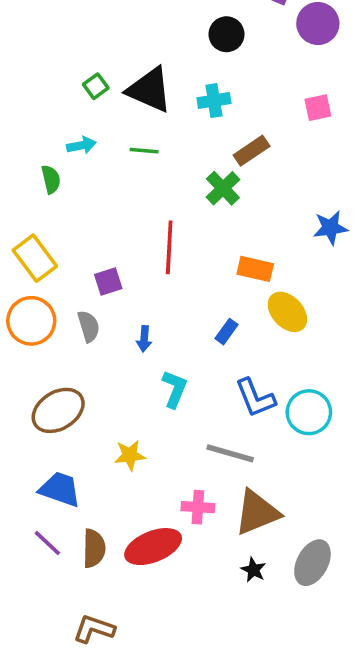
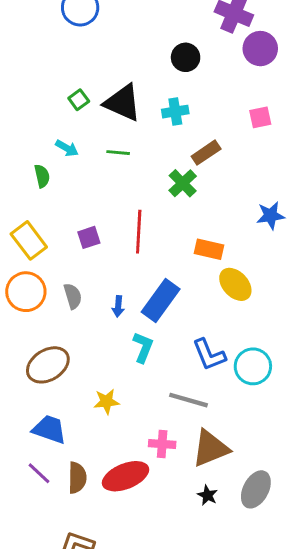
cyan arrow: (81, 145) -> (67, 148), turned 40
purple square: (108, 281) -> (89, 237), moved
blue rectangle: (226, 332) -> (161, 300), moved, size x2.0

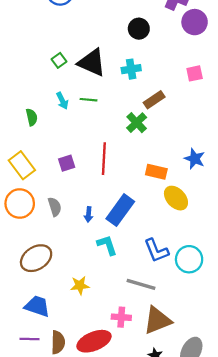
cyan arrow: (67, 148) -> (62, 101), moved, turned 35
blue star: (271, 216) -> (195, 159), moved, turned 30
cyan L-shape: (143, 347) -> (107, 245), turned -40
purple line: (39, 473) -> (30, 339), turned -42

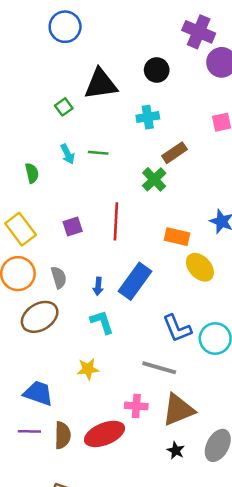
black triangle: (92, 63) -> (101, 84), moved, turned -32
cyan L-shape: (107, 245) -> (102, 322), moved
brown ellipse: (36, 258) -> (40, 317), moved

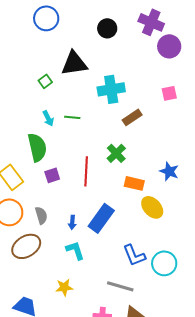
black circle: (157, 70) -> (107, 28), moved
cyan cross: (148, 117) -> (111, 89), size x1.5
green semicircle: (32, 173) -> (37, 147), moved, size x1.8
green cross: (154, 179) -> (116, 153), moved

